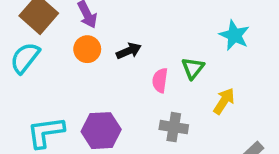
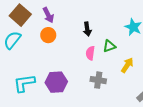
black arrow: (129, 51) -> (87, 29), moved, turned 104
green triangle: (193, 68) -> (109, 46), turned 32

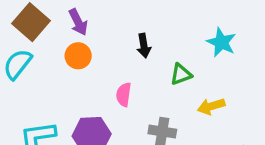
pink semicircle: (90, 53) -> (124, 95), moved
yellow arrow: (127, 65) -> (211, 106), turned -140

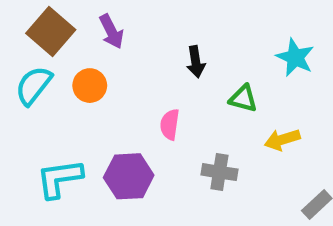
orange circle: (78, 56) -> (90, 86), moved
green triangle: (181, 74) -> (243, 99), turned 35

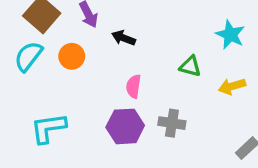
black arrow: (196, 62) -> (124, 38), moved, turned 120
yellow arrow: (282, 140) -> (232, 86), moved
purple hexagon: (129, 176) -> (125, 126), moved

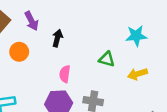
cyan star: (230, 35) -> (136, 36), turned -30
black arrow: (124, 38) -> (57, 38), turned 84

